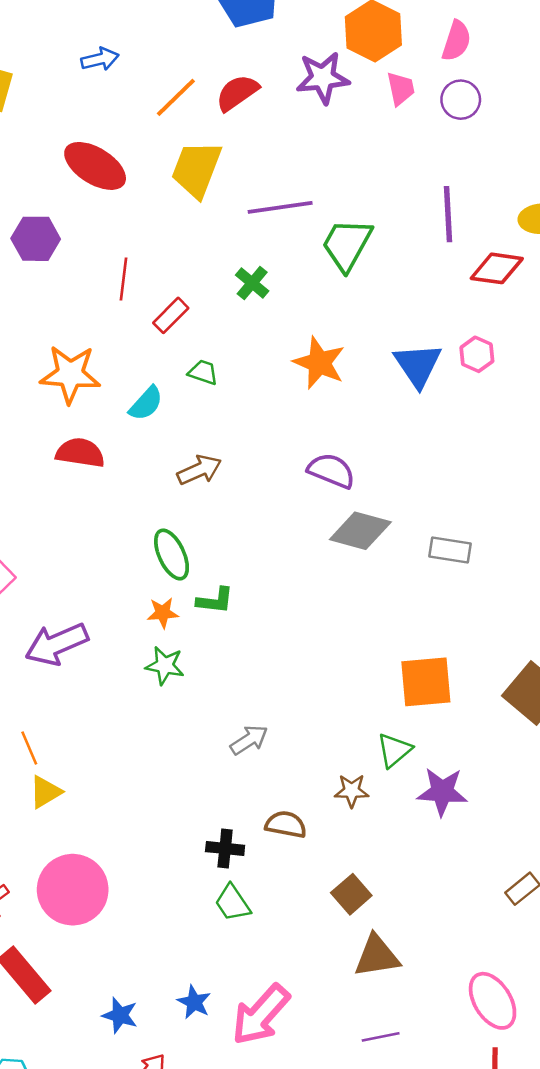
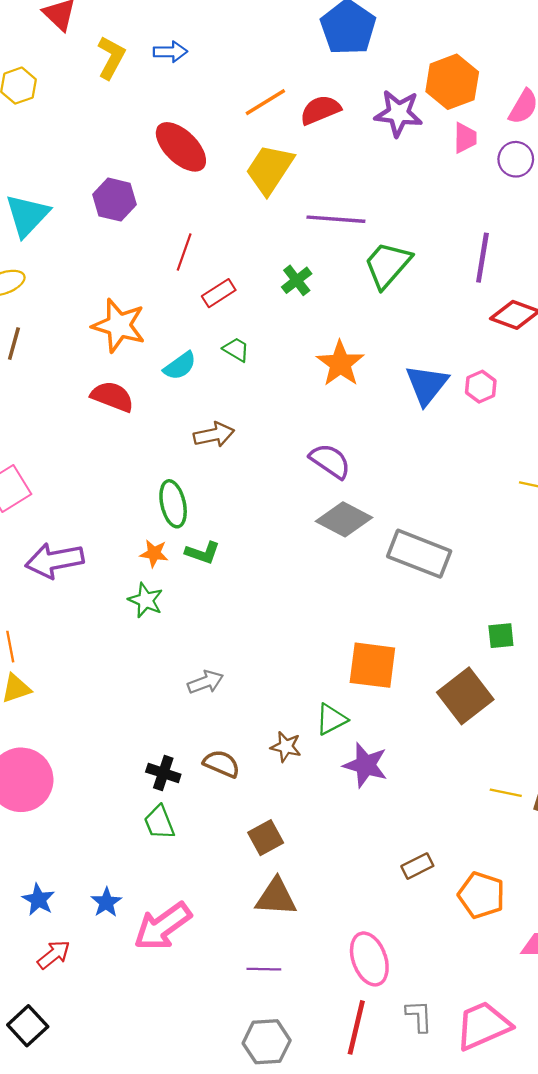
blue arrow: (100, 59) -> (170, 52), moved
gray rectangle: (450, 550) -> (419, 554), size x1.6

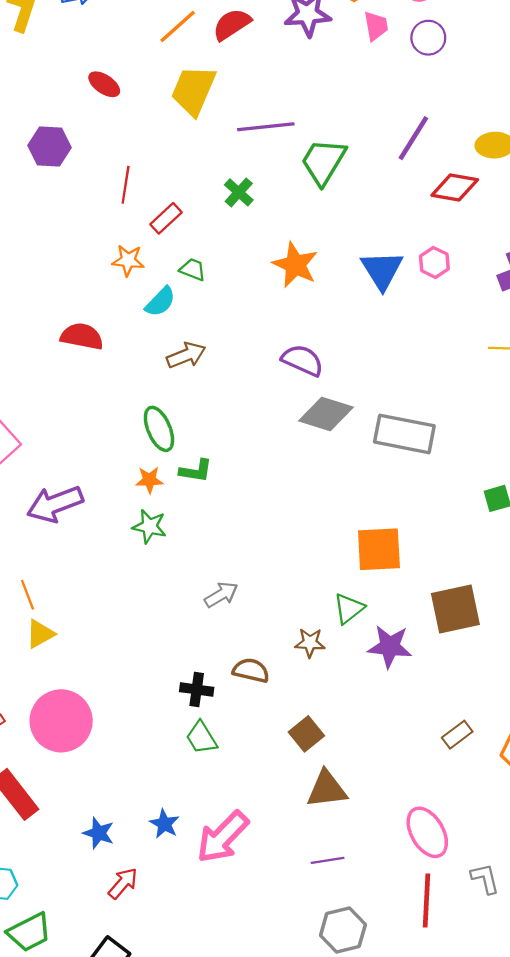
red ellipse: (181, 147) -> (104, 84), size x0.6
purple line: (482, 258) -> (413, 138), turned 33
orange star: (119, 325) -> (128, 260), moved, size x0.6
cyan semicircle: (180, 366) -> (160, 302), moved
brown square: (465, 696) -> (455, 609), moved, turned 36

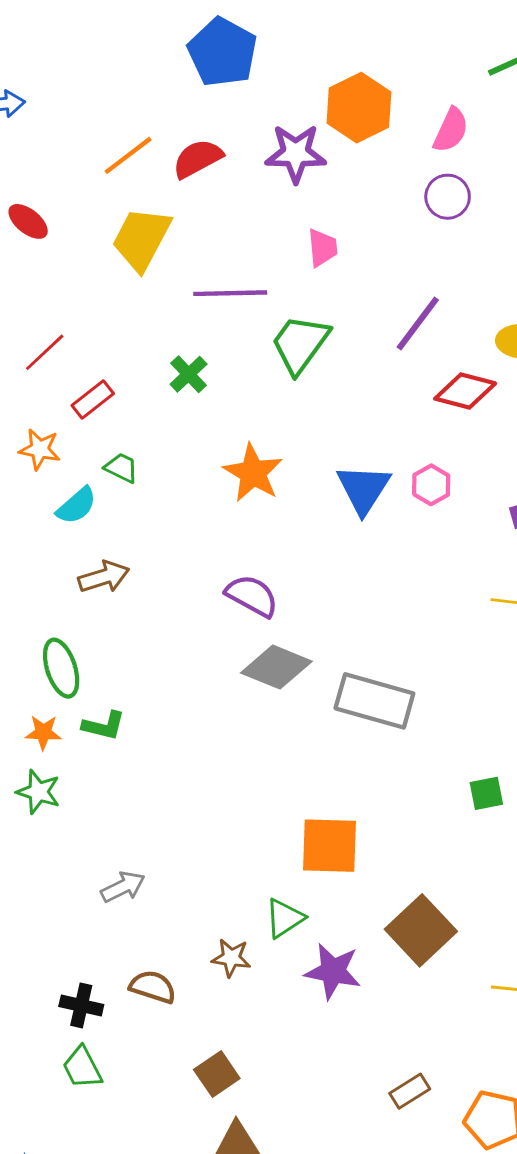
pink trapezoid: (376, 26) -> (322, 248), moved
red line: (126, 185) -> (45, 352), turned 33
brown square: (455, 609) -> (421, 930), turned -36

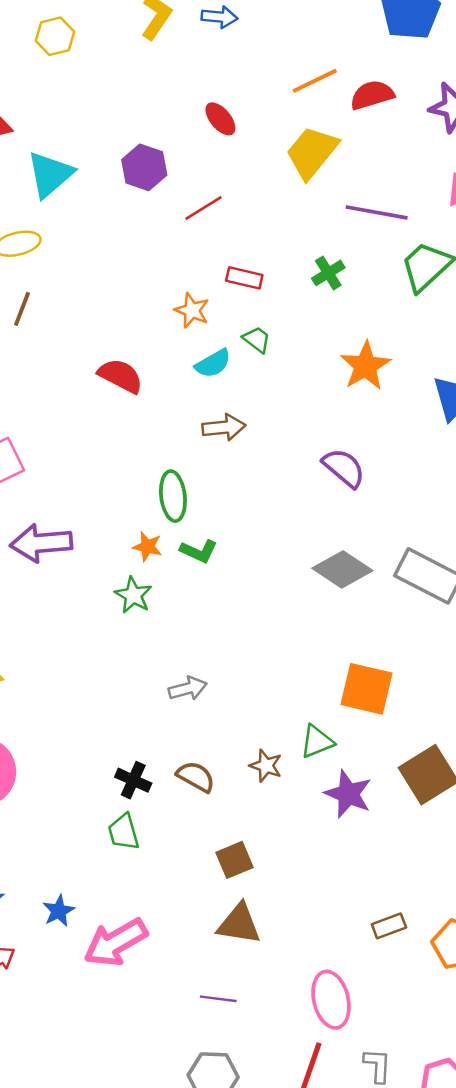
red line: (45, 352) -> (203, 208), moved
red rectangle: (93, 400) -> (244, 278), turned 40
gray diamond: (276, 667) -> (342, 569), moved
brown rectangle: (410, 1091) -> (389, 926), moved

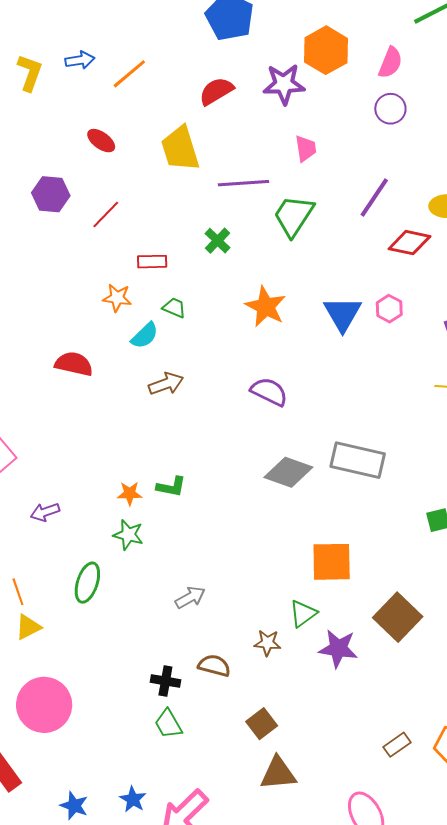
orange line: (315, 81) -> (129, 74), moved
yellow trapezoid: (312, 152) -> (180, 149), turned -42
green ellipse: (173, 496) -> (87, 583), moved, turned 39
purple arrow: (41, 543) -> (45, 512), size x0.6

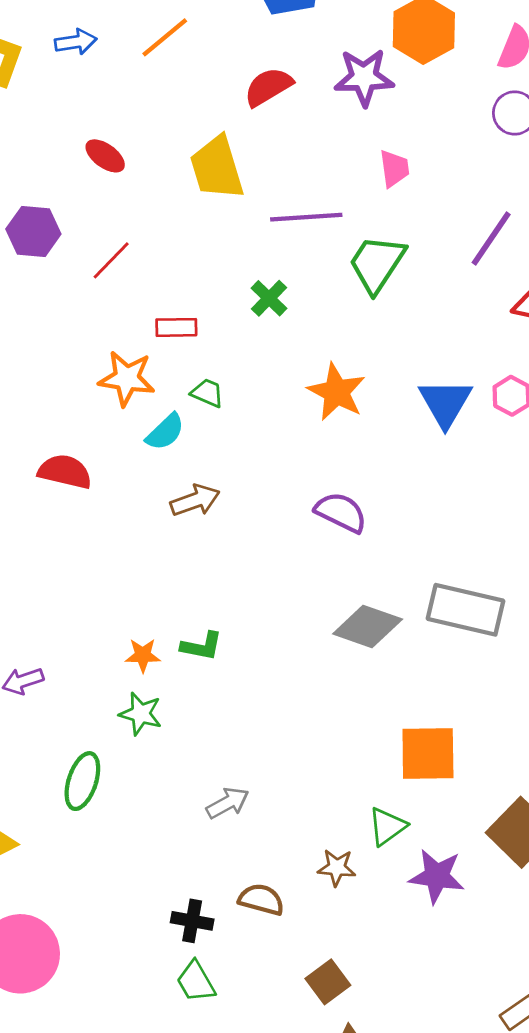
orange line: (129, 74) -> (165, 37), moved
orange star: (117, 298) -> (127, 378), size x1.4

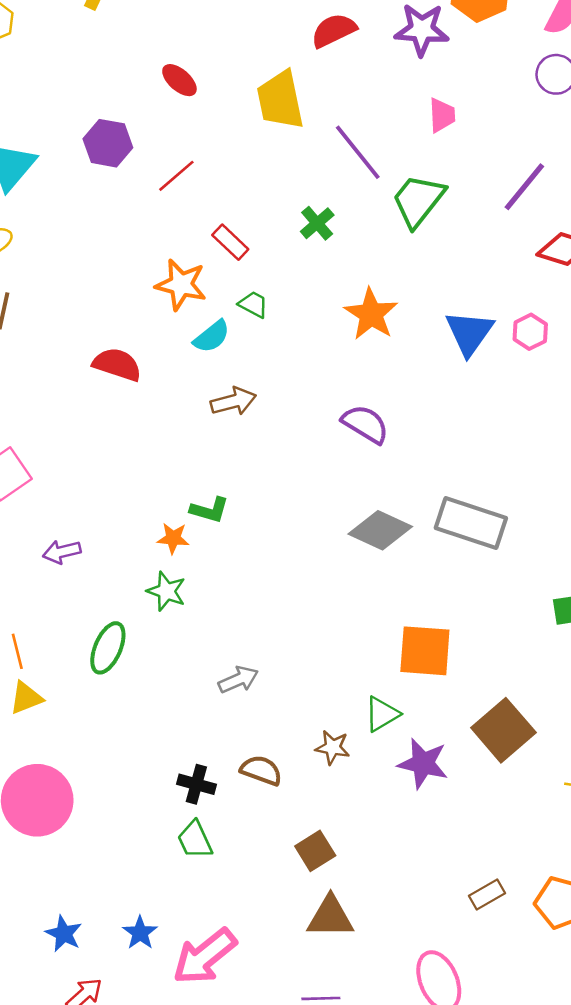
purple line: (306, 217) -> (358, 152), turned 50
red rectangle: (176, 327) -> (230, 242), turned 39
green L-shape: (202, 646) -> (210, 510), moved

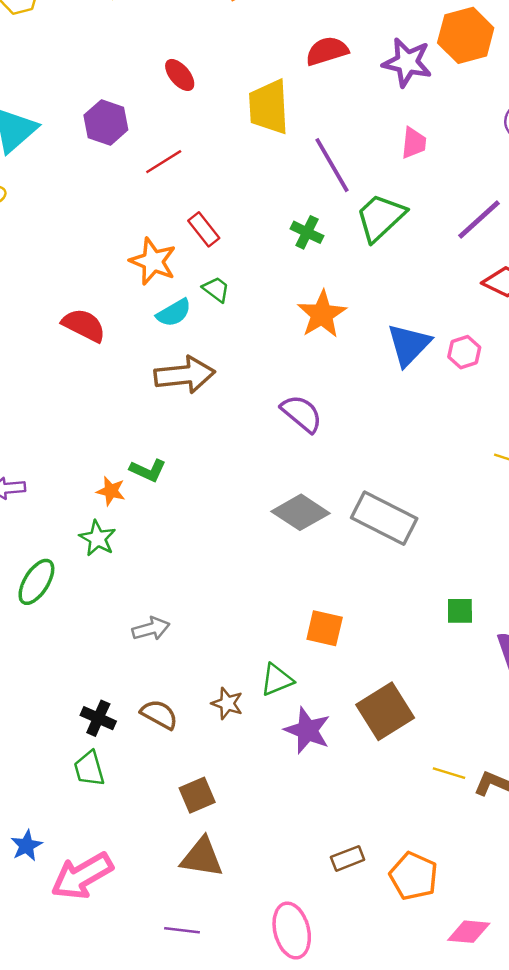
green cross: (317, 223) -> (307, 232), moved, turned -32
brown arrow: (233, 401) -> (185, 375), size x1.4
orange square: (425, 651) -> (325, 628), size x0.7

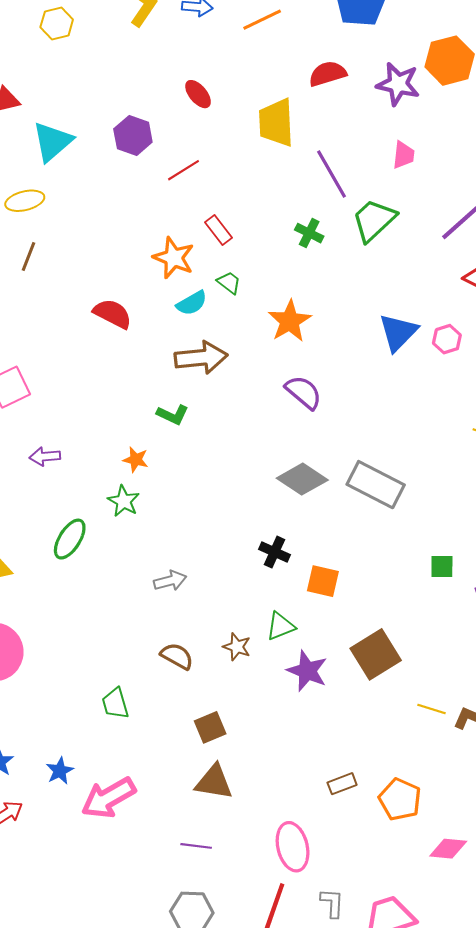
orange star: (322, 314) -> (290, 321), moved
green L-shape: (148, 470) -> (173, 415), moved
black cross: (98, 718) -> (274, 552), moved

